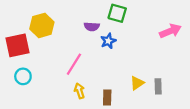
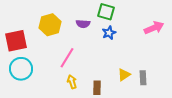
yellow hexagon: (42, 25) -> (50, 25), moved
blue star: (108, 41) -> (109, 33), moved
cyan circle: (23, 76) -> (21, 69), size x1.5

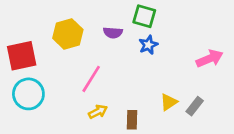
pink arrow: (154, 28) -> (210, 58), moved
gray rectangle: (143, 78) -> (195, 106), turned 40
yellow arrow: (72, 82) -> (98, 112), turned 80

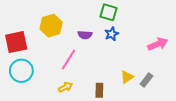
purple semicircle: (113, 33) -> (85, 35), moved
yellow arrow: (98, 112) -> (65, 87), moved

